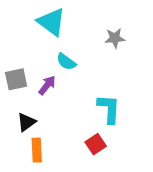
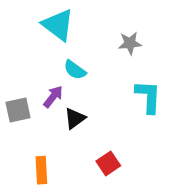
gray square: (16, 79) -> (18, 110), moved
cyan L-shape: (109, 109) -> (148, 97), moved
black triangle: (26, 122) -> (75, 118), moved

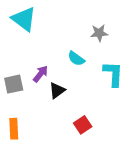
cyan triangle: (58, 25) -> (24, 19), moved
cyan semicircle: (75, 70) -> (76, 59), moved
orange rectangle: (41, 170) -> (14, 129), moved

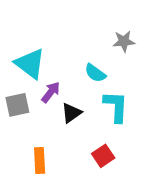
cyan triangle: (24, 19) -> (30, 64), moved
cyan L-shape: (113, 74) -> (116, 106), moved
orange rectangle: (14, 129) -> (40, 161), moved

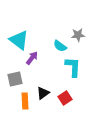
gray star: (124, 41) -> (78, 35), moved
gray square: (17, 105) -> (15, 79), moved
black triangle: (71, 113) -> (43, 93), moved

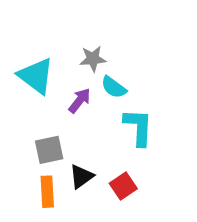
gray star: (78, 35) -> (93, 59), moved
purple arrow: (32, 58) -> (80, 101), moved
gray square: (15, 79) -> (49, 150), moved

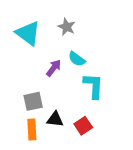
gray star: (93, 59) -> (66, 27), moved, turned 30
cyan triangle: (36, 76) -> (28, 33), moved
black triangle: (81, 176) -> (55, 119), turned 42

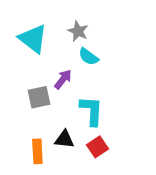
cyan semicircle: (77, 59) -> (89, 57), moved
cyan L-shape: (93, 86) -> (92, 111), moved
gray square: (33, 101) -> (39, 97), moved

